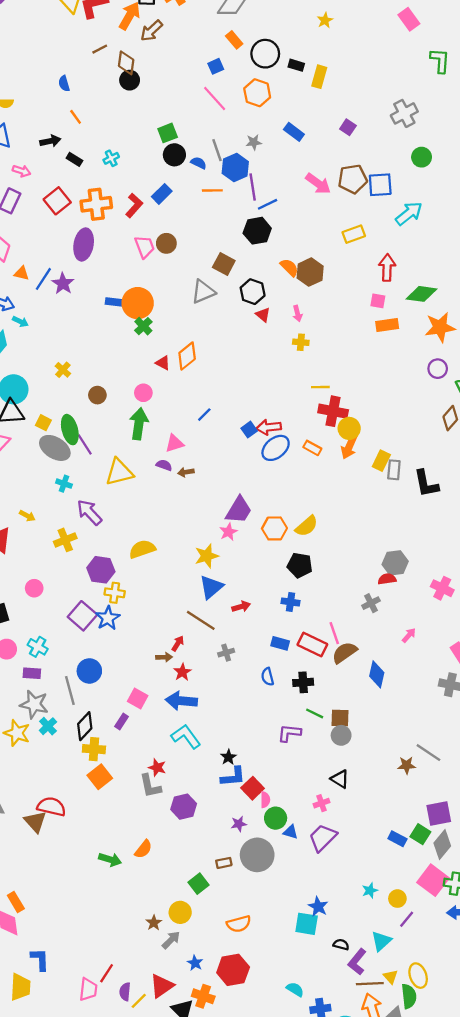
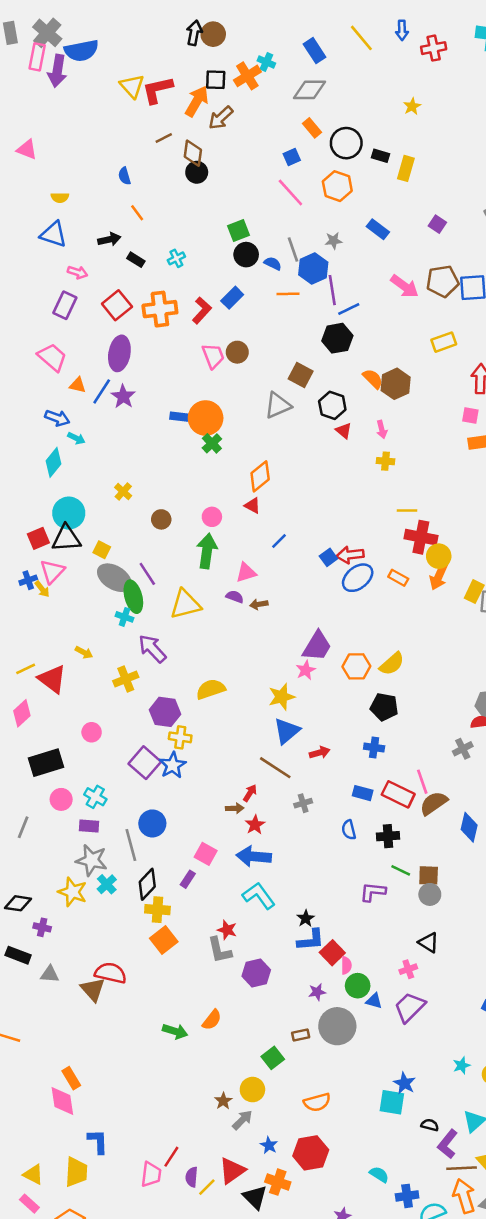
purple ellipse: (84, 244) -> (119, 353), moved
red triangle: (163, 363) -> (252, 505), moved
green ellipse: (70, 430) -> (133, 597), moved

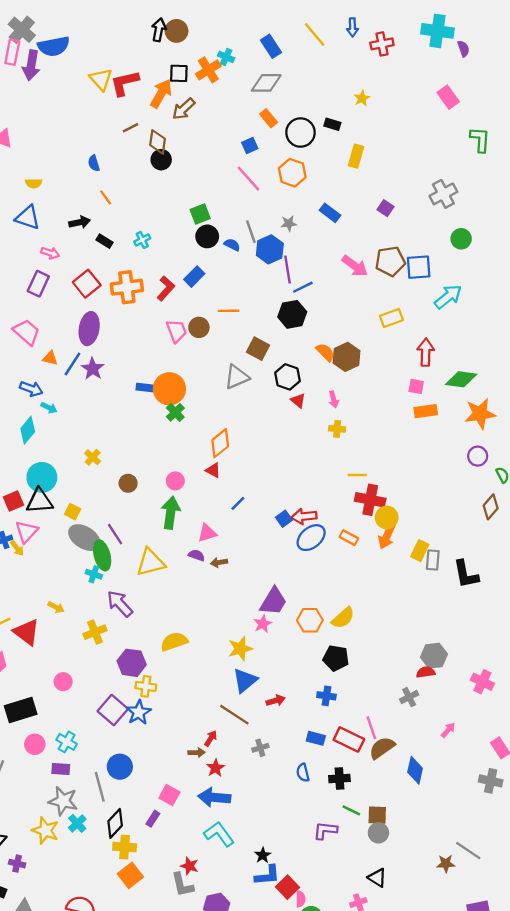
black rectangle: (380, 156) -> (332, 124), moved
orange line: (288, 294) -> (228, 311), moved

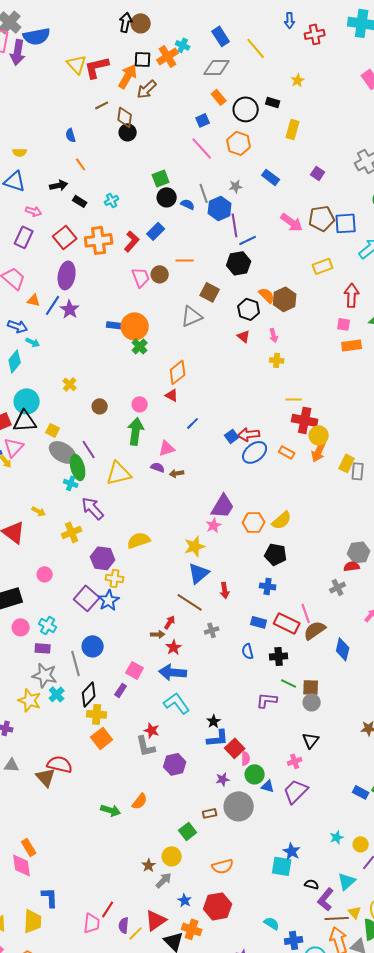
yellow line: (315, 34) -> (256, 48), moved
black hexagon: (288, 377) -> (249, 309), moved
red arrow: (276, 701) -> (225, 590), turned 98
black triangle: (377, 878) -> (311, 740), turned 36

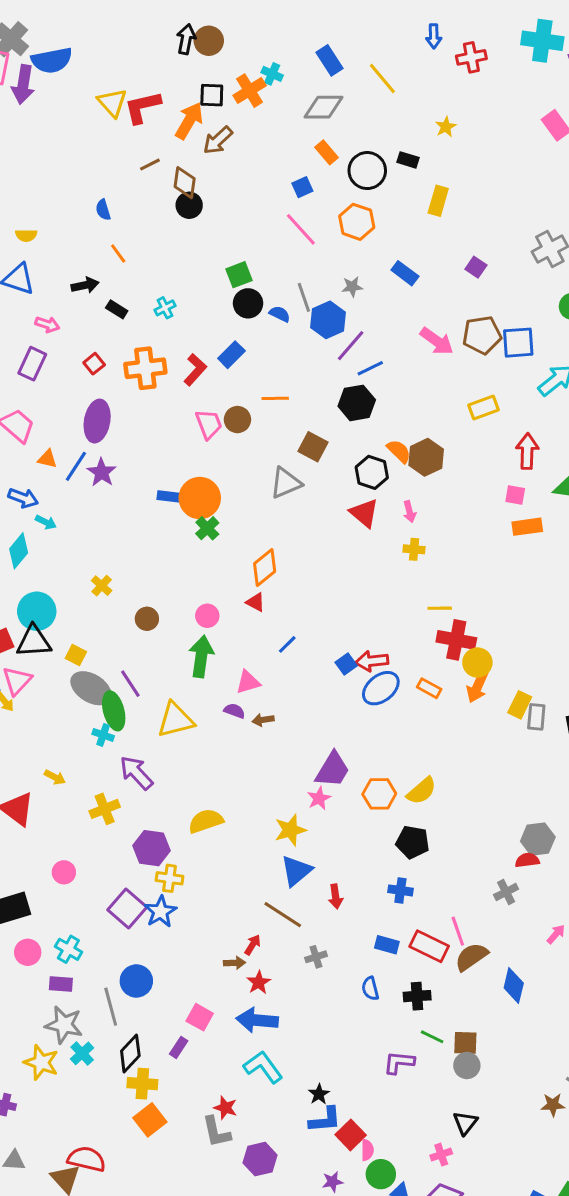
purple line: (235, 225) -> (351, 346), turned 50
red square: (65, 237) -> (94, 364), size x0.6
red triangle: (244, 336) -> (364, 513), size x1.5

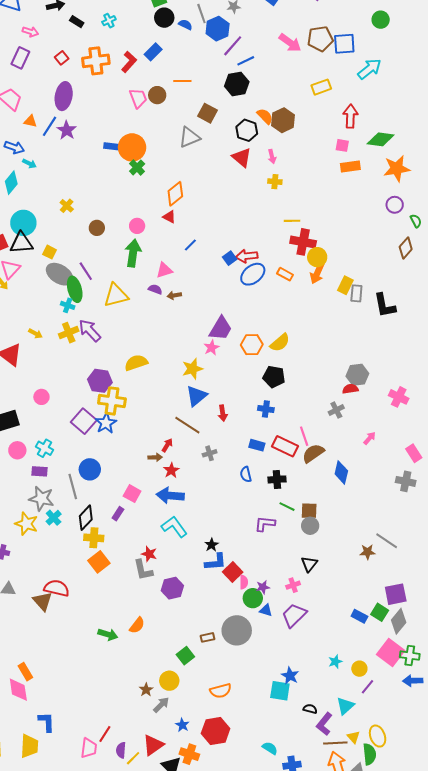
yellow cross: (105, 809) -> (69, 333), moved
yellow cross: (170, 878) -> (112, 401), size x1.5
purple star: (333, 1182) -> (263, 587), moved

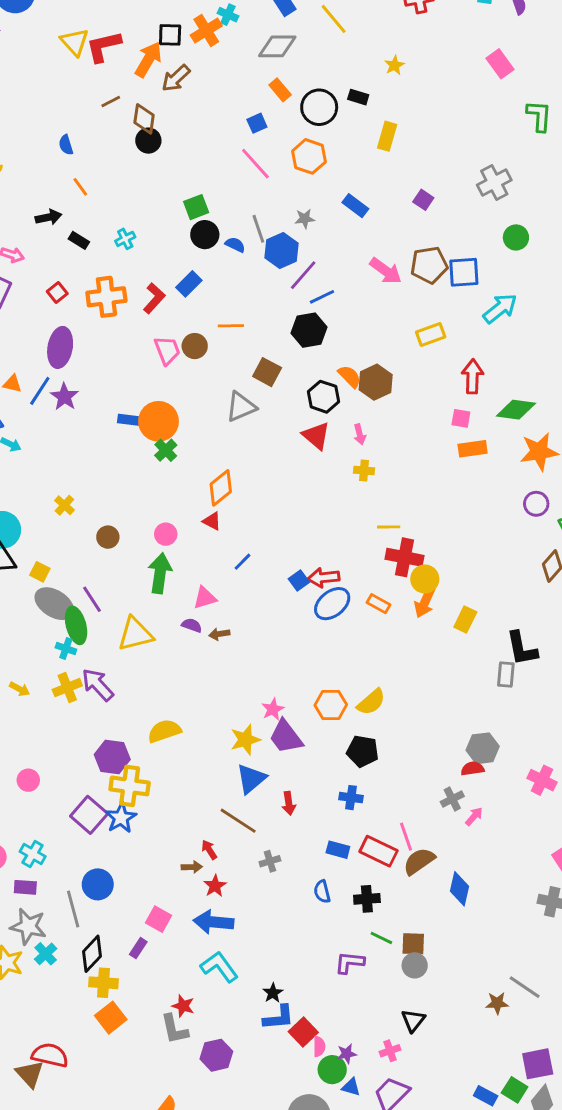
gray rectangle: (356, 293) -> (506, 675), moved
purple trapezoid: (221, 329) -> (286, 737), moved, turned 112
pink arrow: (370, 438) -> (474, 816), moved
red arrow: (167, 445) -> (209, 850), turned -64

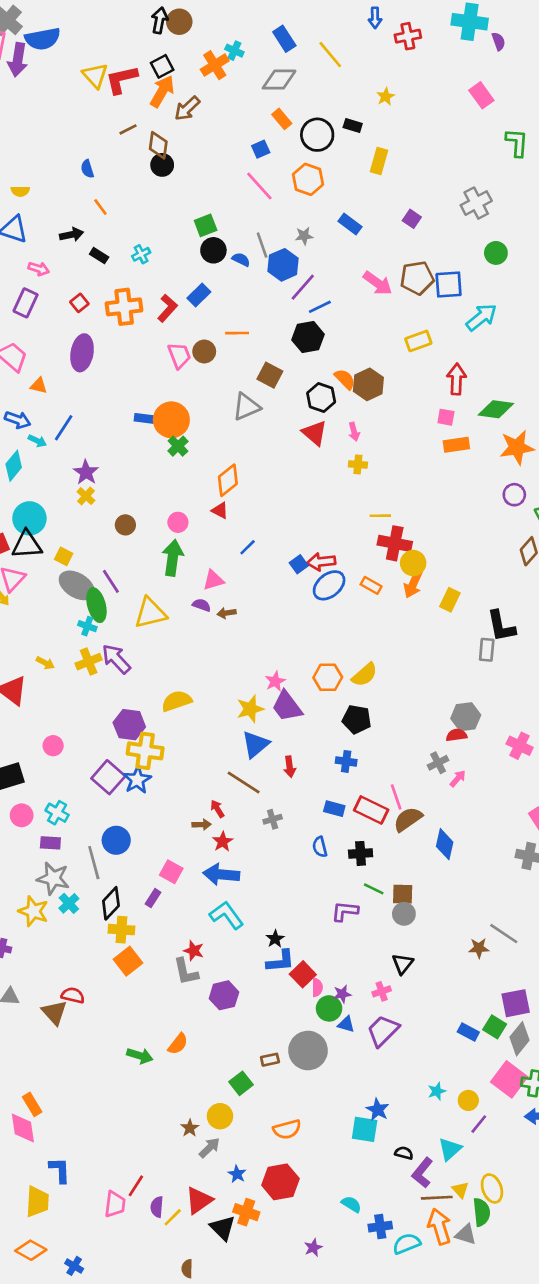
black square: (170, 35) -> (162, 66), moved, turned -30
blue line: (40, 391) -> (64, 428), moved
purple star: (64, 397) -> (86, 472), moved
red semicircle: (50, 1055) -> (73, 995), size x0.7

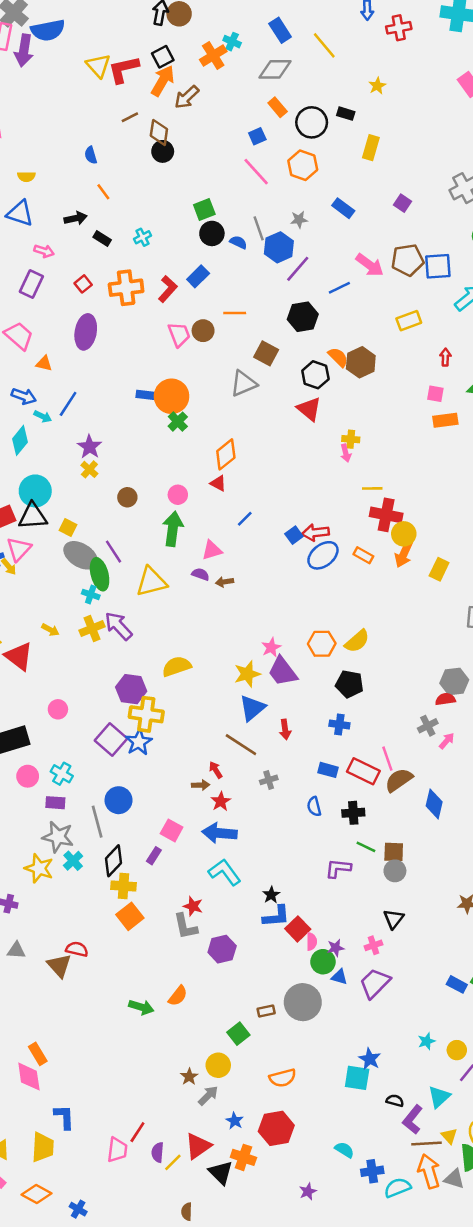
blue line: (320, 307) -> (339, 288), moved
red arrow: (456, 379) -> (445, 357), size x0.6
pink arrow: (354, 432) -> (346, 453), moved

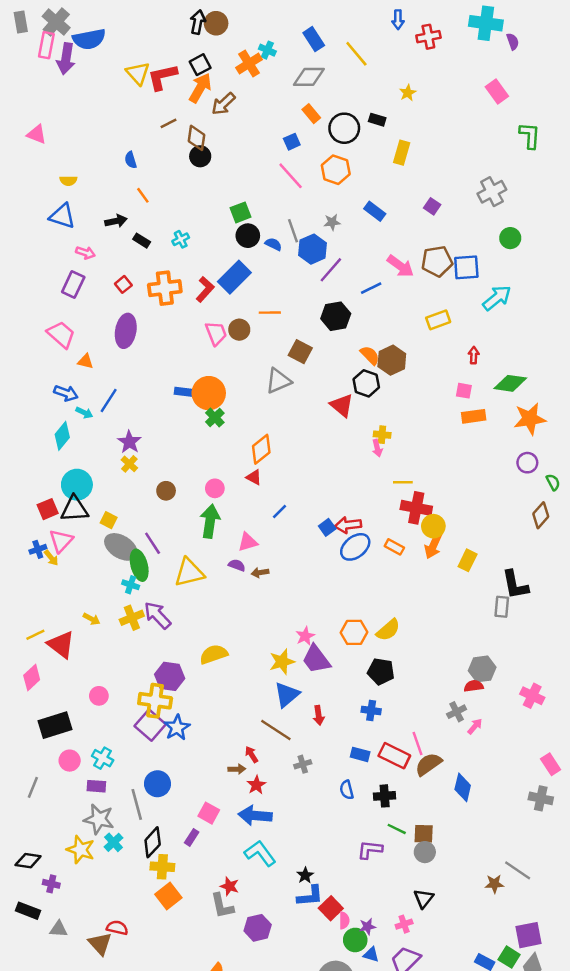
blue rectangle: (198, 276) -> (234, 277), size x1.5
black hexagon: (315, 375) -> (366, 383), moved
yellow cross: (146, 714) -> (155, 701), moved

